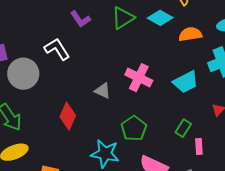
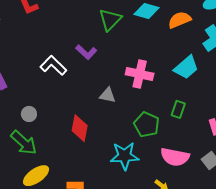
purple L-shape: (80, 19) -> (86, 52), moved
gray circle: (23, 74) -> (29, 114), moved, size x0.5
green rectangle: (183, 128) -> (178, 109), moved

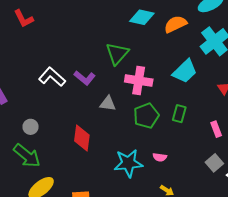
green triangle: (110, 20) -> (117, 54), moved
purple L-shape: (86, 52) -> (85, 78), moved
green pentagon: (147, 125) -> (146, 116), moved, turned 30
pink semicircle: (175, 157) -> (160, 157), moved, size x0.5

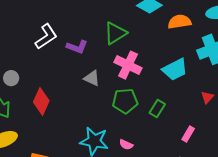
white L-shape: (52, 77) -> (46, 37), turned 88
purple L-shape: (85, 78) -> (77, 47), turned -35
pink rectangle: (216, 129) -> (188, 134), turned 35
red diamond: (82, 138) -> (41, 101), moved

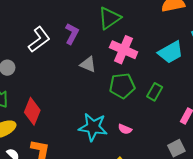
white L-shape: (46, 37) -> (39, 40), moved
purple L-shape: (77, 47) -> (72, 34), turned -80
red diamond: (41, 101) -> (32, 111), moved

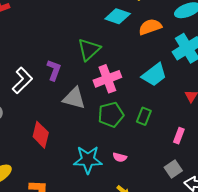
pink cross: (124, 50) -> (107, 79), turned -36
gray triangle: (88, 64) -> (74, 98), size x1.4
red diamond: (32, 111) -> (41, 135), moved

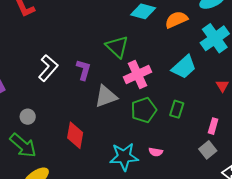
green triangle: (89, 50) -> (117, 47), turned -30
white L-shape: (22, 80) -> (48, 68), moved
gray triangle: (74, 98) -> (106, 96), turned -30
gray square: (173, 169) -> (208, 150), moved

